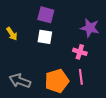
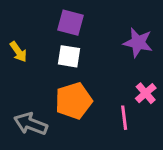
pink cross: (80, 52) -> (146, 93), moved, turned 32
orange pentagon: (57, 81) -> (74, 101), moved

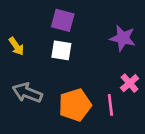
orange pentagon: (74, 101) -> (75, 105), moved
gray arrow: (31, 124) -> (27, 93), moved

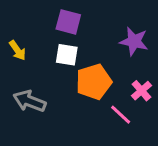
orange pentagon: (75, 105) -> (94, 82), moved
pink line: (110, 105) -> (121, 115), turned -40

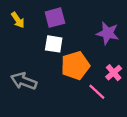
purple square: (68, 22) -> (55, 18), turned -30
yellow arrow: (18, 50) -> (18, 20), moved

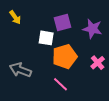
purple square: (55, 18) -> (63, 23), moved
pink line: (97, 92) -> (61, 84), moved

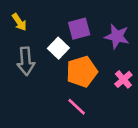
white square: (46, 38) -> (58, 48), turned 35
gray arrow: (20, 70) -> (26, 61), moved, turned -115

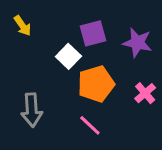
gray arrow: (26, 61) -> (32, 110), moved

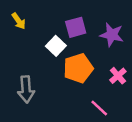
pink line: (90, 125) -> (99, 108), moved

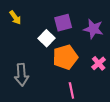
pink line: (99, 108) -> (71, 90), moved, turned 35

